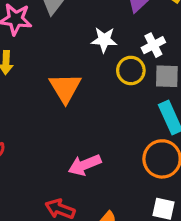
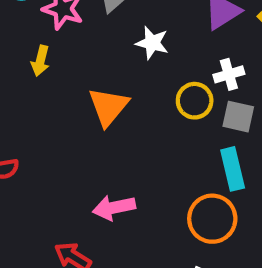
white star: (104, 40) -> (152, 43), moved

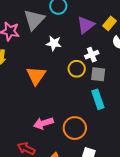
orange circle: (212, 219) -> (75, 128), moved

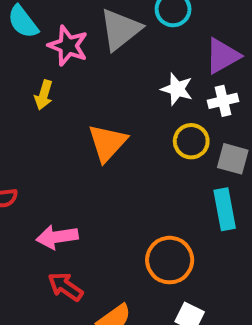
white star: (54, 43) -> (177, 89), moved
white cross: (92, 55) -> (223, 101), moved
pink arrow: (43, 123) -> (57, 237), moved

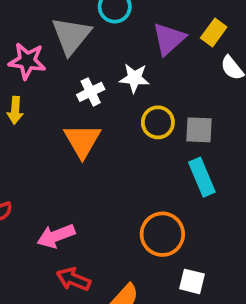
white cross: (223, 101) -> (91, 92), moved

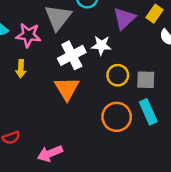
white cross: (91, 92) -> (72, 55), size x1.5
orange circle: (162, 234) -> (117, 117), moved

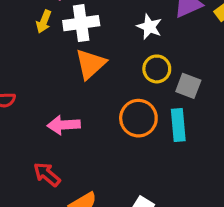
white cross: (72, 55) -> (81, 23), moved
pink arrow: (50, 153) -> (64, 125), moved

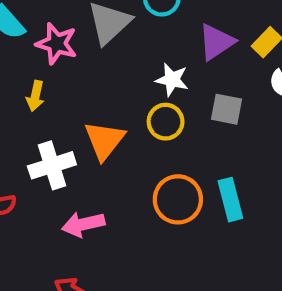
white cross: (81, 23) -> (52, 165), moved
yellow circle: (157, 69) -> (166, 122), moved
gray square: (188, 86) -> (226, 109), moved

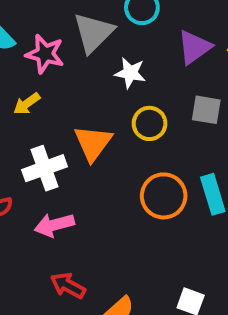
white star: (172, 80) -> (130, 73), moved
yellow arrow: (35, 96) -> (27, 104), turned 44
pink arrow: (83, 224) -> (54, 225), moved

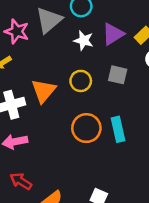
white star: (130, 73) -> (84, 40), moved

